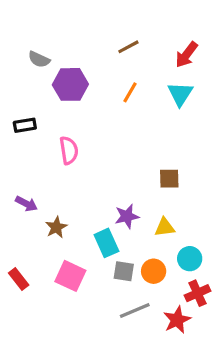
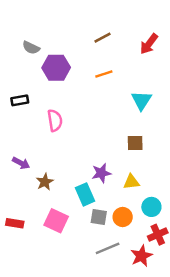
orange line: (130, 92) -> (104, 74), turned 42
cyan triangle: (180, 94) -> (141, 100), moved
red rectangle: (19, 279) -> (15, 223), turned -42

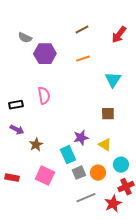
black rectangle: (20, 100) -> (16, 105), moved
yellow triangle: (131, 182) -> (105, 145), turned 40
gray square: (99, 217) -> (79, 173), turned -32

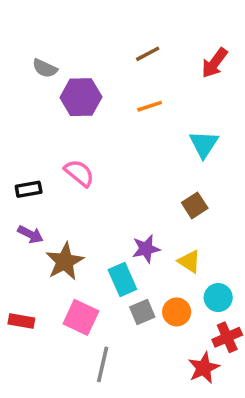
pink semicircle: (44, 96) -> (79, 173), turned -42
brown square: (108, 114) -> (195, 205), turned -32
brown star: (36, 145) -> (65, 261), size x1.5
gray line: (86, 198) -> (103, 364), moved, turned -54

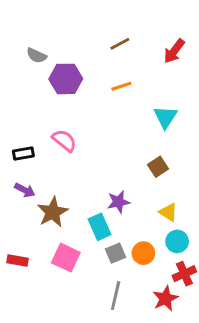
yellow triangle: (189, 261) -> (168, 212), moved
gray line: (103, 364) -> (116, 296), moved

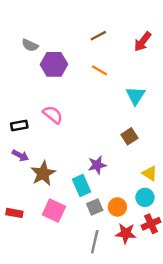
orange line: (121, 86) -> (99, 70), turned 49
yellow triangle: (168, 212) -> (150, 173), moved
red star: (165, 299) -> (126, 233), moved, turned 30

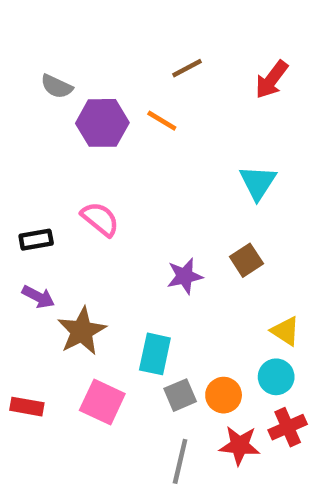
orange line: (99, 70) -> (162, 121), moved
purple star: (97, 165) -> (185, 276), moved
cyan rectangle: (81, 185) -> (155, 354), turned 36

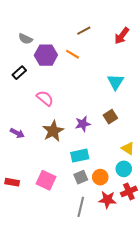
black rectangle: (36, 240) -> (19, 73), moved, turned -32
brown star: (82, 331) -> (53, 131), moved
cyan rectangle: (155, 354) -> (80, 156), moved, turned 66

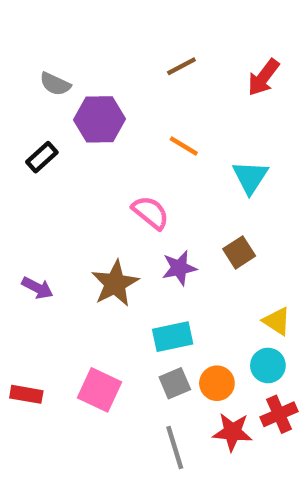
orange line: (73, 54) -> (184, 146), moved
pink semicircle: (45, 98) -> (150, 213), moved
gray line: (81, 207) -> (175, 447), turned -30

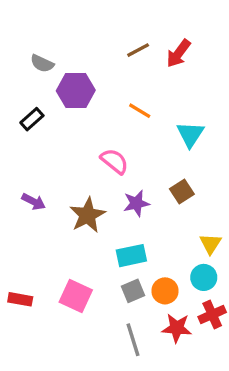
red arrow: (263, 77) -> (178, 53), moved
purple arrow: (37, 288) -> (34, 202), moved
yellow triangle: (277, 321) -> (210, 244), turned 30

